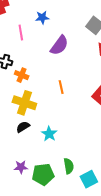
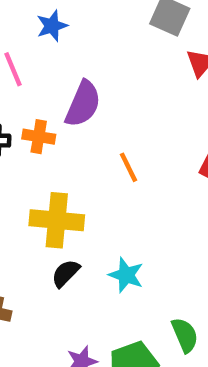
purple semicircle: (59, 45) -> (83, 104), moved
orange cross: (22, 75) -> (39, 137), moved

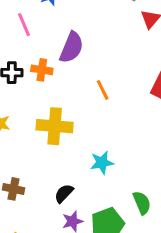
black semicircle: (66, 273) -> (64, 193), moved
cyan star: (126, 275) -> (102, 163), turned -30

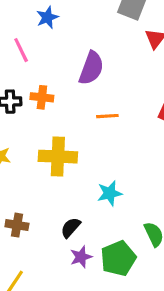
purple semicircle: (71, 47) -> (91, 68), moved
orange line: (103, 90) -> (107, 116), turned -65

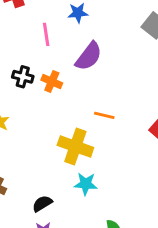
purple semicircle: (91, 68) -> (89, 56), moved
yellow cross: (58, 157) -> (75, 146), moved

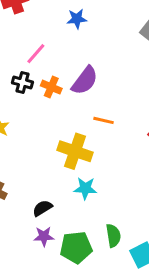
pink line: (46, 34) -> (36, 54), moved, turned 50
purple semicircle: (89, 56) -> (85, 81), moved

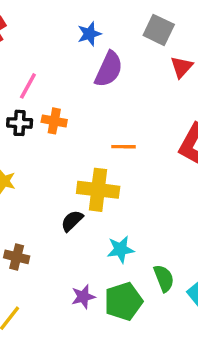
blue star: (77, 19) -> (89, 34), moved
purple semicircle: (85, 81) -> (109, 69), moved
cyan star: (85, 188) -> (121, 249), moved
black semicircle: (42, 208) -> (72, 221), moved

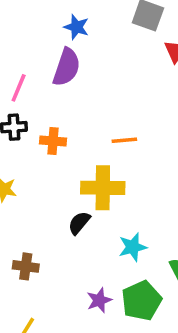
blue star: (89, 34) -> (76, 27), turned -30
purple semicircle: (109, 69) -> (67, 67), moved
orange cross: (54, 121) -> (53, 141), moved

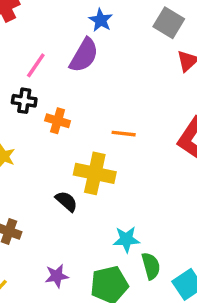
black semicircle: (79, 223) -> (66, 201), turned 80
cyan star: (133, 247) -> (126, 239), moved
purple star: (99, 300) -> (57, 276), moved

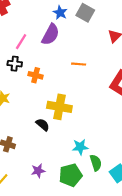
gray square: (169, 23) -> (85, 13), moved
orange line: (124, 134) -> (79, 64), moved

